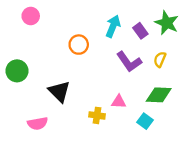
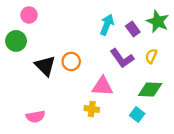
orange circle: (79, 45) -> (71, 61), moved
green circle: (17, 71) -> (16, 41), moved
black triangle: (59, 91) -> (45, 66), moved
pink triangle: (119, 102) -> (103, 86), moved, size x1.5

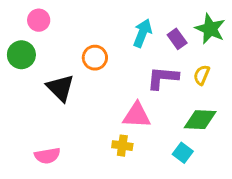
purple L-shape: (122, 58) -> (163, 78), turned 130
orange circle: (71, 61) -> (95, 58), moved

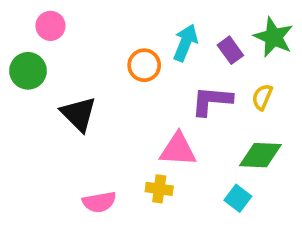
orange circle: (95, 58) -> (144, 65), moved
pink semicircle: (47, 156) -> (99, 202), moved

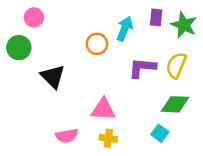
purple rectangle: (230, 50) -> (156, 17), moved, turned 42
yellow semicircle: (262, 97) -> (176, 65), size x1.5
pink triangle: (178, 150) -> (103, 109), moved
yellow cross: (159, 189) -> (108, 138), moved

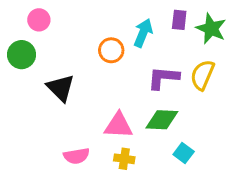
green diamond: (175, 104) -> (162, 120), moved

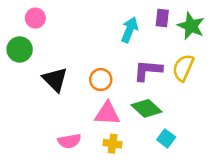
orange circle: (111, 50) -> (101, 80), moved
green diamond: (162, 120) -> (147, 108), turned 40

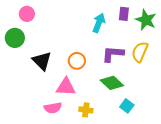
pink triangle: (107, 114) -> (66, 87), moved

